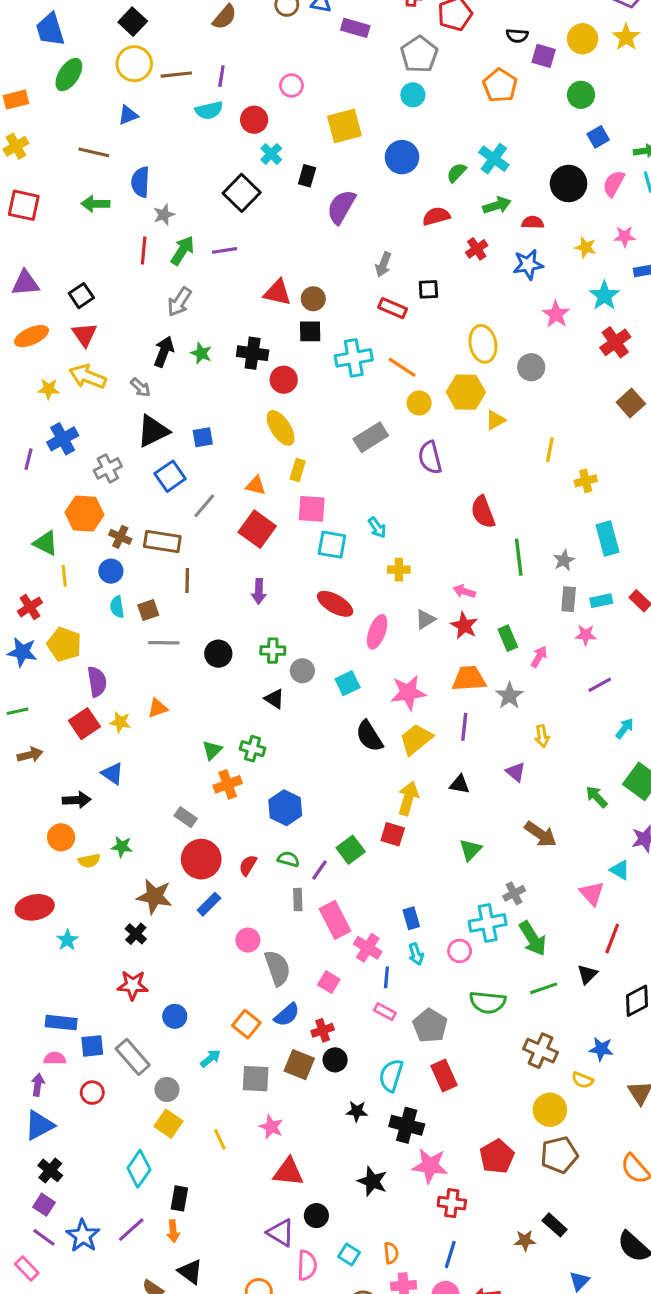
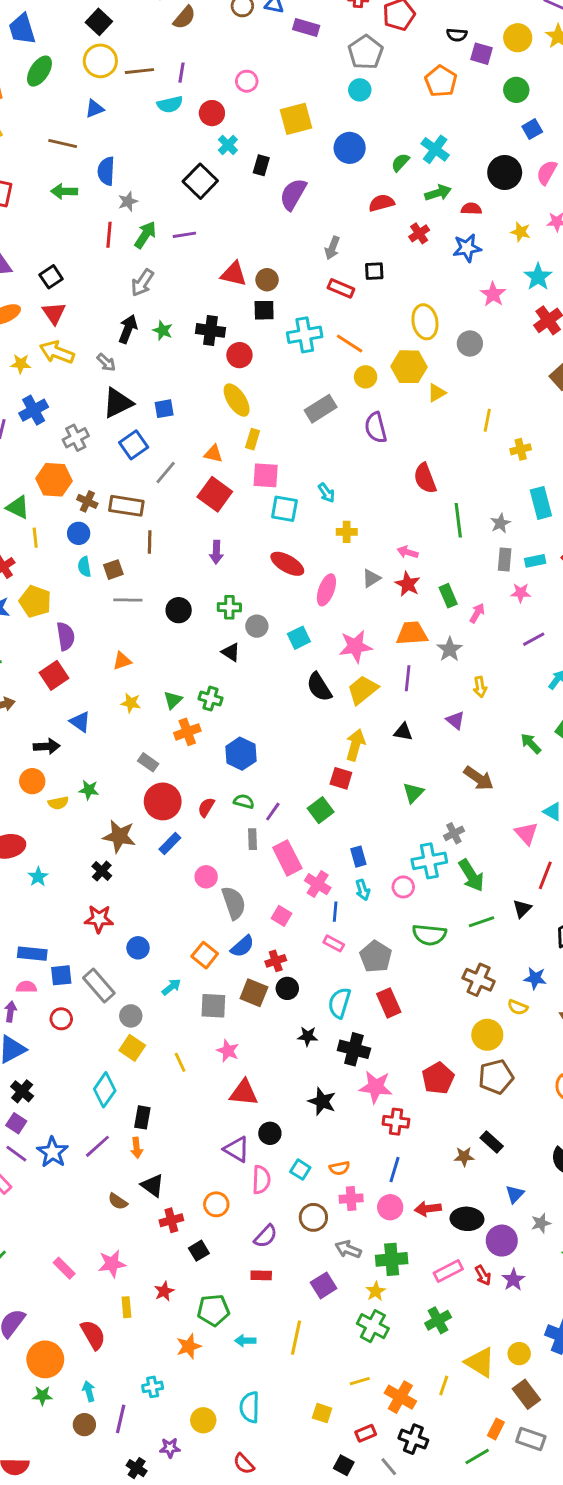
yellow star: (120, 722) -> (131, 703), moved
green square: (351, 850) -> (321, 810), moved
orange semicircle: (391, 1253) -> (339, 1168), turned 84

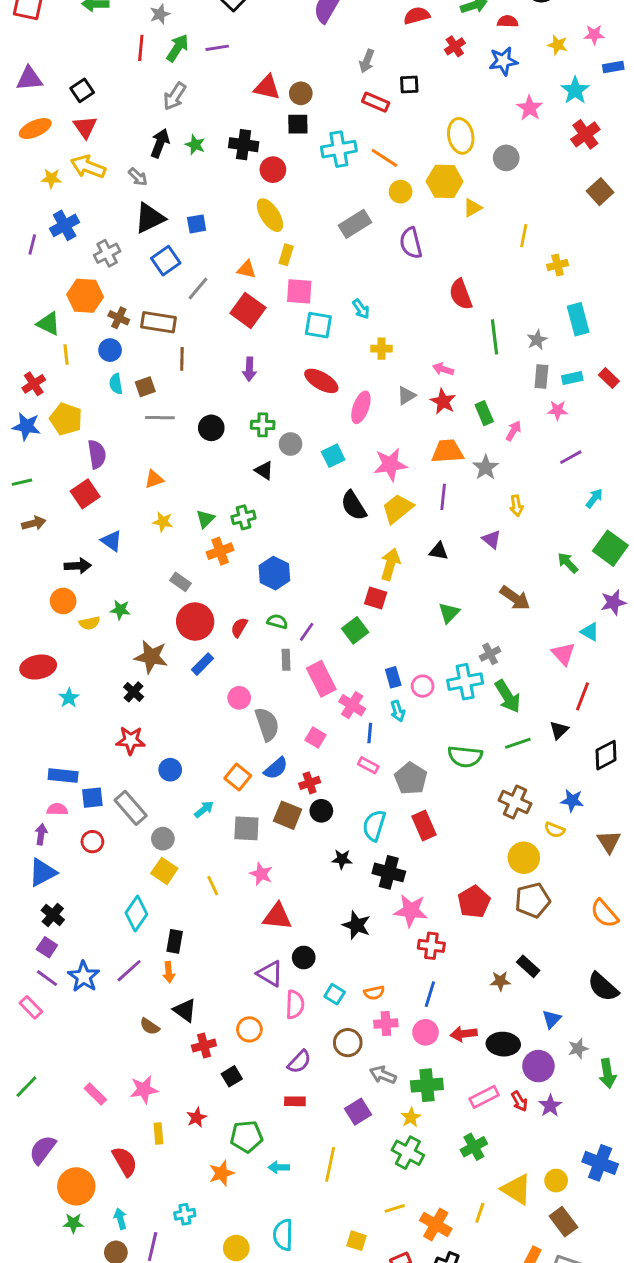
green cross: (210, 699) -> (244, 517), turned -30
pink circle: (403, 887) -> (423, 686), moved

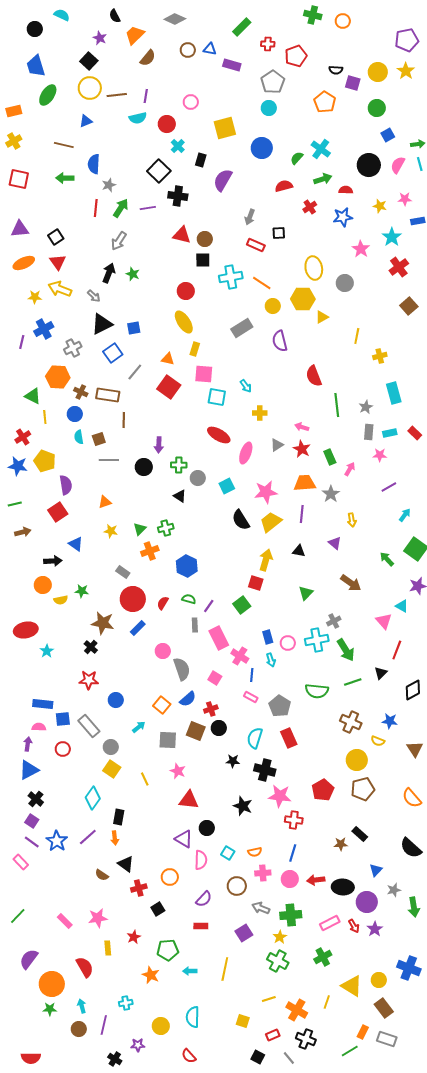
black cross: (244, 145) -> (178, 196), moved
purple arrow: (249, 369) -> (159, 445), moved
orange star: (222, 1173) -> (151, 975), turned -30

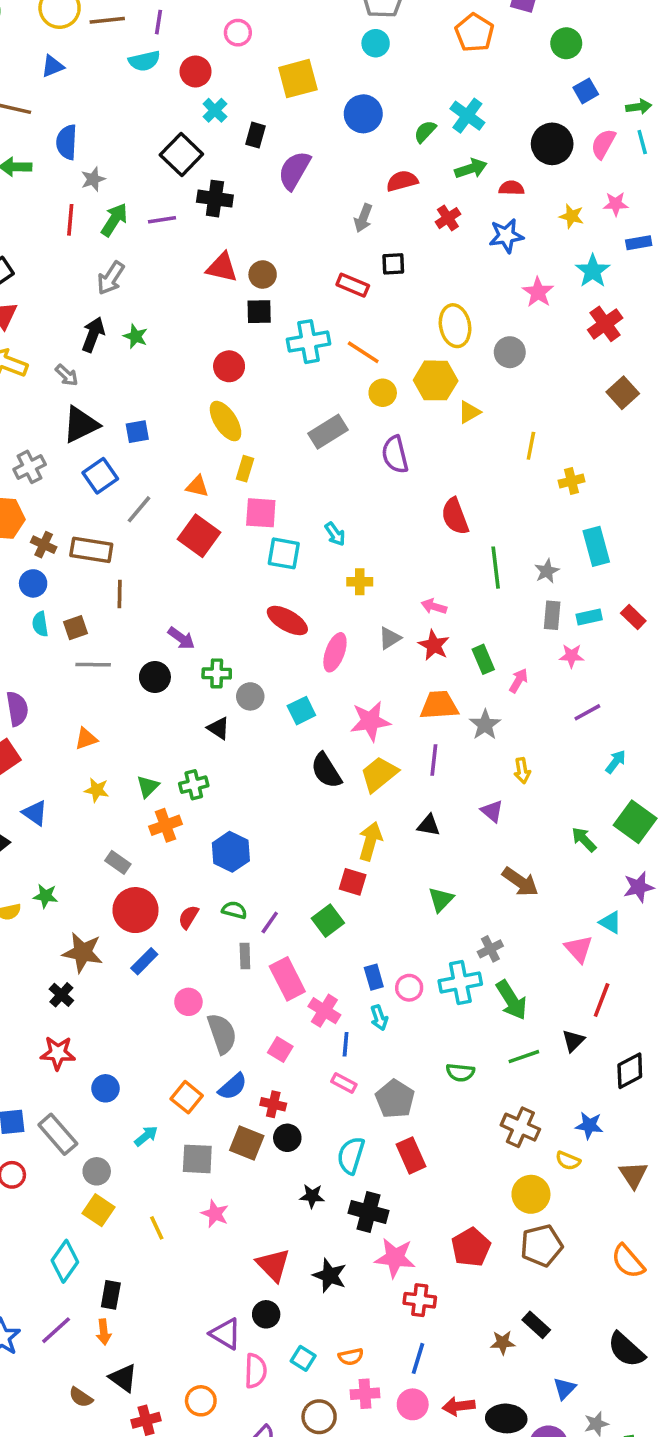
gray arrow: (250, 217) -> (363, 218), moved
purple arrow: (159, 445) -> (181, 638), turned -56
green semicircle: (317, 691) -> (460, 1072), size x0.7
red cross: (211, 709) -> (273, 1104), turned 32
red triangle: (189, 800) -> (273, 1265), moved, turned 40

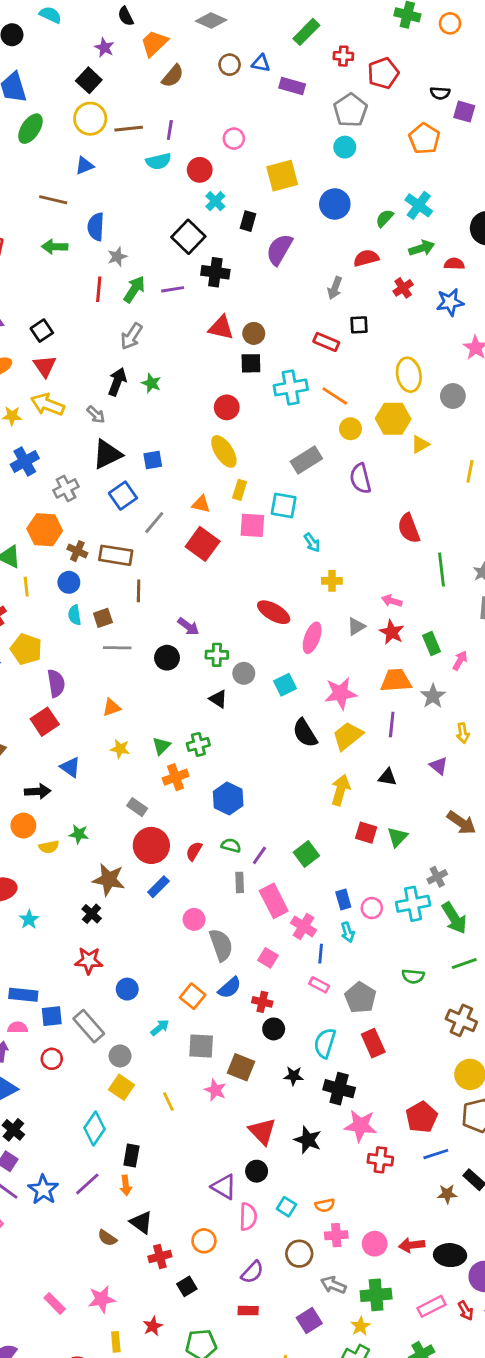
cyan square: (284, 553) -> (284, 506), moved
red square: (353, 882) -> (366, 833), moved
brown square: (247, 1143) -> (241, 1067), moved
blue line: (418, 1358) -> (436, 1154), moved, turned 55

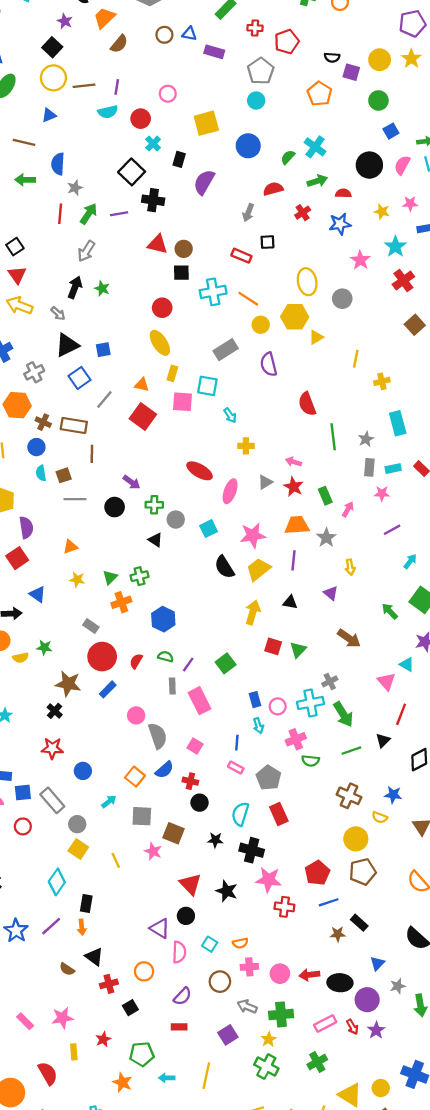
pink cross: (304, 927) -> (296, 739), moved, turned 36

